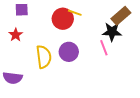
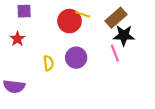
brown rectangle: (121, 16) -> (116, 18), moved
yellow semicircle: (44, 57) -> (48, 63), size x0.6

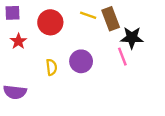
purple square: (24, 11) -> (13, 13), moved
brown rectangle: (116, 18) -> (111, 19), moved, turned -70
red circle: (69, 21) -> (50, 22), moved

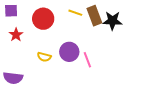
black star: (132, 38) -> (112, 21), moved
pink line: (122, 57) -> (87, 60), moved
yellow semicircle: (52, 67) -> (44, 57), turned 112

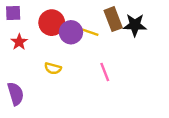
yellow line: (75, 13) -> (90, 32), moved
purple circle: (69, 52) -> (71, 32), moved
purple semicircle: (13, 78) -> (16, 94), turned -114

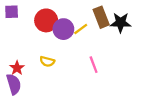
yellow line: (90, 32) -> (81, 29), turned -56
red star: (19, 42) -> (17, 68), moved

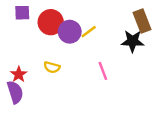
purple square: (12, 12) -> (22, 13), moved
brown rectangle: (101, 17) -> (142, 21), moved
black star: (121, 23) -> (133, 41), moved

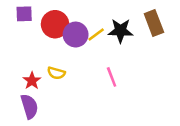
black star: (133, 41) -> (121, 31), moved
red star: (19, 74) -> (32, 81), moved
purple semicircle: (15, 92) -> (29, 106), moved

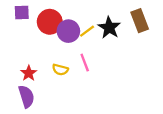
black star: (121, 31) -> (109, 28), turned 30
yellow semicircle: (56, 73) -> (60, 70), moved
pink line: (112, 77) -> (85, 63), moved

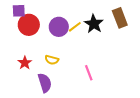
red circle: (50, 22) -> (29, 25), moved
pink line: (85, 63) -> (89, 73), moved
purple semicircle: (26, 96) -> (45, 83), moved

